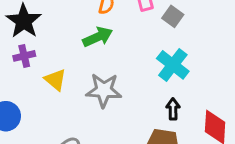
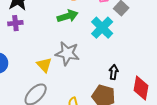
cyan cross: (173, 65) -> (102, 28), moved
yellow triangle: (55, 80) -> (44, 65), moved

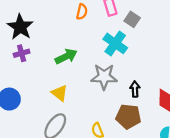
green arrow: (68, 16) -> (66, 56), moved
gray star: (67, 53) -> (104, 77), moved

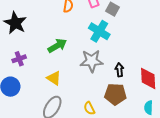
purple cross: (22, 53) -> (19, 59), moved

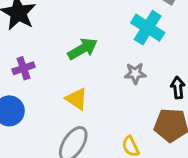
gray star: (92, 61) -> (135, 73), size x0.6

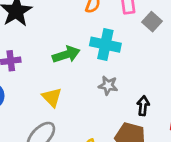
cyan cross: (148, 28) -> (105, 45), moved, turned -32

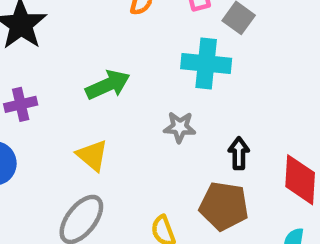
cyan cross: (105, 45) -> (206, 64), moved

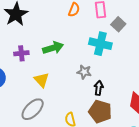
purple cross: (21, 104) -> (21, 53), moved
black arrow: (239, 153) -> (99, 88), moved

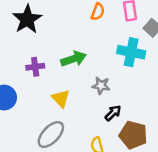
gray star: (84, 72) -> (101, 86), moved
black arrow: (99, 88) -> (113, 113), moved, turned 40

